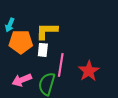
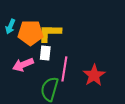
orange pentagon: (21, 42) -> (30, 33), moved
pink arrow: (22, 80) -> (23, 65), moved

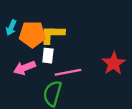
pink line: (64, 69) -> (68, 72), turned 70
red star: (94, 75) -> (114, 63), moved

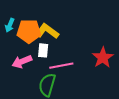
yellow L-shape: (52, 34) -> (47, 31), turned 35

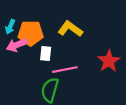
yellow L-shape: (47, 31) -> (70, 29), moved
pink arrow: (22, 62) -> (17, 45), moved

